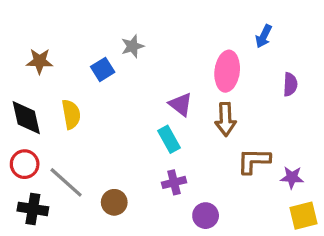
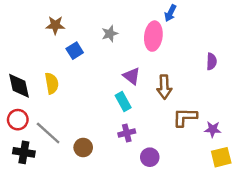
blue arrow: (264, 36) -> (170, 13), moved
gray star: (132, 46) -> (110, 34), moved
brown star: (40, 61) -> (55, 25), moved
pink ellipse: (227, 71) -> (153, 36), moved

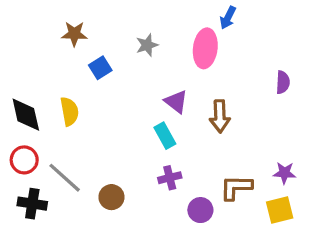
brown L-shape: (185, 117) -> (236, 187), moved
yellow square: (221, 157) -> (280, 210), moved

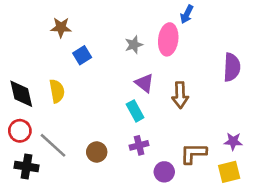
gray star: (147, 45) -> (134, 45), moved
purple semicircle: (283, 82) -> (232, 67), size x1.5
brown circle: (111, 197) -> (97, 152), moved

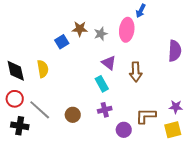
brown star: (61, 27) -> (80, 29), moved

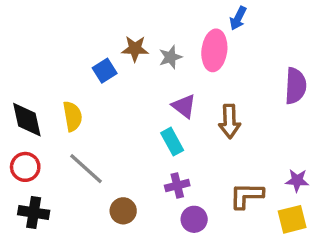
gray line: (40, 110) -> (86, 169), moved
brown circle: (73, 115) -> (123, 211), moved
purple circle: (124, 130) -> (194, 219), moved

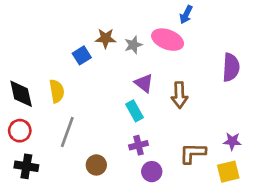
pink ellipse: (214, 50) -> (168, 40), turned -76
gray line: (86, 169) -> (67, 132), turned 68

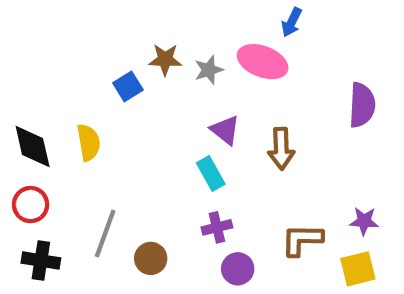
gray line: (67, 132) -> (105, 234), moved

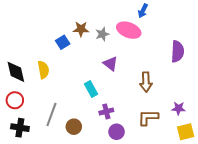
brown arrow: (281, 149) -> (146, 82), moved
cyan rectangle: (211, 173) -> (91, 89), moved
yellow square: (358, 269) -> (186, 132), moved

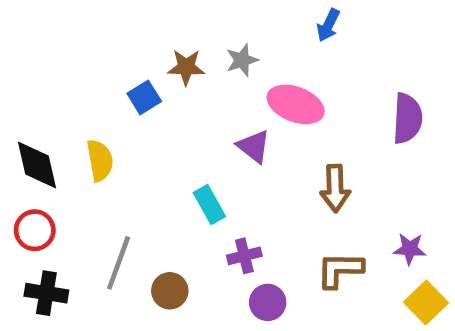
pink ellipse: (129, 30) -> (296, 104), moved
gray star: (102, 34) -> (242, 60), moved
yellow square: (186, 132) -> (426, 302), turned -30

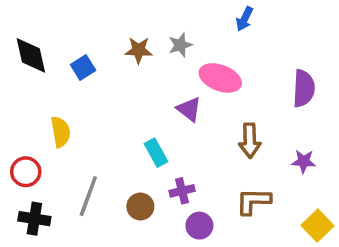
blue square: (144, 97) -> (83, 68), moved
yellow semicircle: (100, 160) -> (60, 132), moved
black diamond: (37, 165) -> (31, 55), moved
purple star: (410, 249) -> (304, 161), moved
brown circle: (170, 291) -> (140, 206), moved

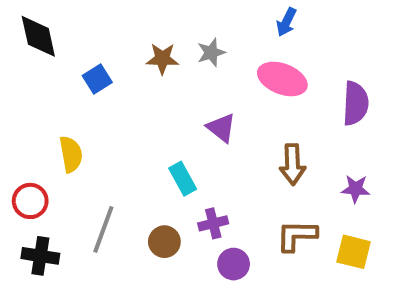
black diamond: (31, 55) -> (38, 36), moved
pink ellipse: (220, 78) -> (282, 79), moved
yellow square: (318, 226) -> (353, 252), moved, turned -32

